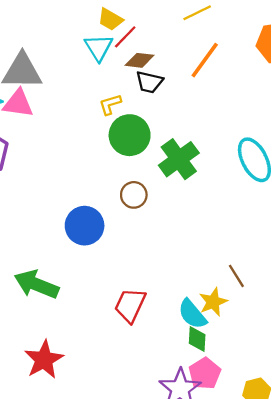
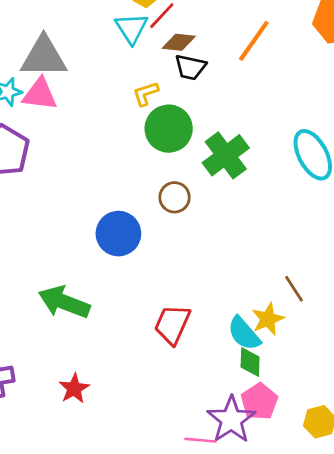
red star: (44, 360) -> (74, 389), size x0.7

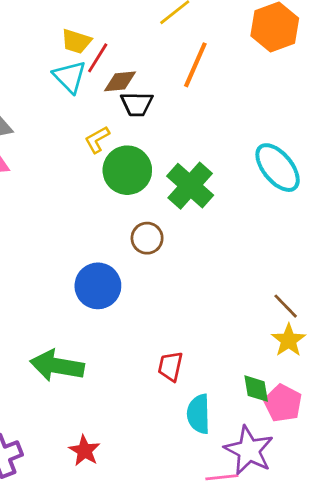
yellow star: (268, 319) -> (289, 340), moved
red trapezoid: (172, 324) -> (170, 366), size x0.7
cyan semicircle: (244, 333) -> (199, 414), moved, turned 51
pink pentagon: (259, 401) -> (283, 403), moved

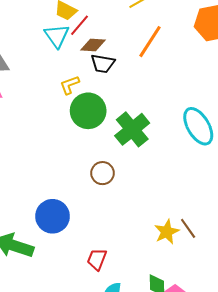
brown circle: (147, 238) -> (102, 173), moved
blue circle: (98, 286) -> (53, 216), moved
yellow star: (289, 340) -> (167, 232), moved

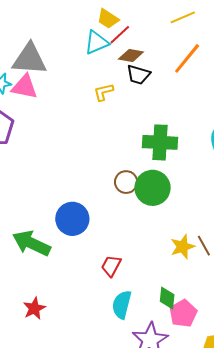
cyan triangle: (57, 36) -> (96, 42), turned 36
green circle: (88, 111) -> (153, 188), moved
green cross: (132, 129) -> (160, 142), turned 36

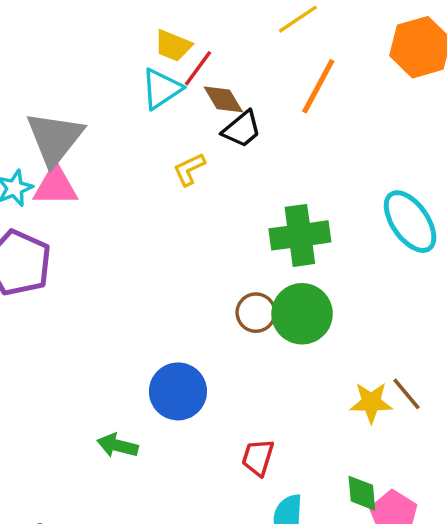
brown diamond: (131, 55) -> (223, 99), turned 60
gray triangle: (29, 59) -> (55, 138), turned -45
black trapezoid: (138, 75) -> (242, 129), turned -45
green arrow: (32, 243) -> (118, 446), size x0.6
yellow star: (183, 247) -> (371, 402), turned 30

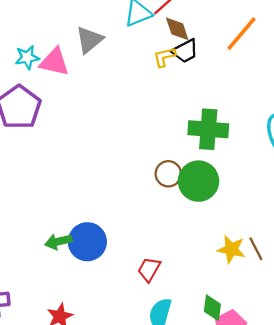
gray triangle: (55, 138) -> (89, 40), moved, size x0.7
yellow L-shape: (189, 169) -> (164, 57), moved
blue circle: (178, 391) -> (87, 242), moved
green arrow: (118, 446) -> (58, 242), turned -40

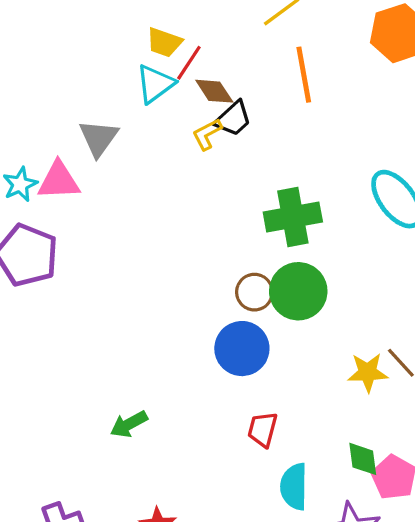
orange line: (242, 34) -> (304, 75), turned -36
blue circle: (87, 242) -> (242, 349), moved

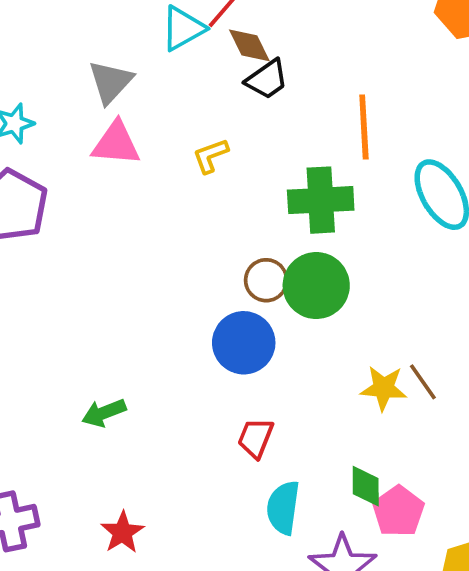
orange line: (304, 75) -> (364, 127), moved
yellow L-shape: (207, 134) -> (211, 156), moved
pink triangle: (59, 181) -> (116, 143), moved

